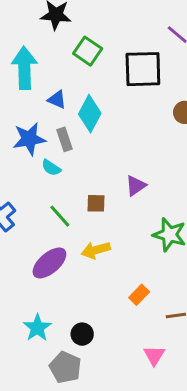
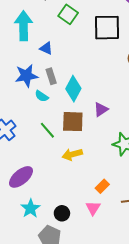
cyan diamond: (90, 114) -> (73, 89), moved
brown square: (96, 203) -> (73, 122), size x1.6
purple ellipse: (49, 263) -> (21, 177), moved
pink triangle: (154, 355) -> (93, 208), moved

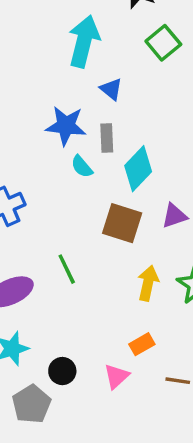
green line: (47, 130) -> (67, 269), moved
yellow arrow: (72, 154) -> (148, 283), moved, turned 102

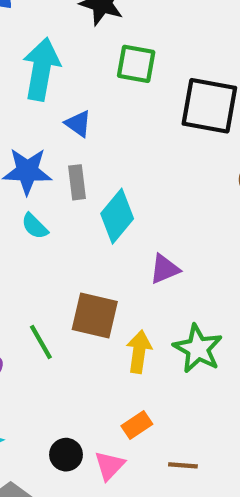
green square: (163, 43) -> (136, 64), turned -36
cyan semicircle: (82, 167) -> (35, 226), moved
brown square: (122, 223) -> (95, 316), moved
black circle: (62, 371) -> (66, 455), moved

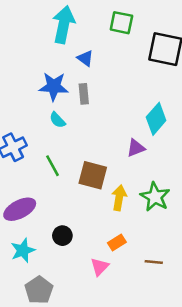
cyan diamond: (117, 216) -> (156, 119), moved
green line: (41, 342) -> (53, 166), moved
black circle: (66, 455) -> (62, 236), moved
brown line: (183, 465) -> (154, 262), moved

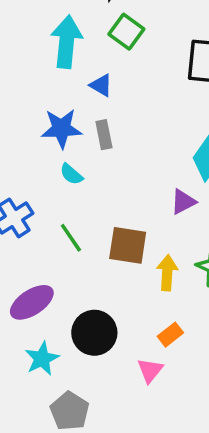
green square: (121, 23) -> (126, 32), moved, turned 30
black circle: (62, 236) -> (94, 333), size x1.6

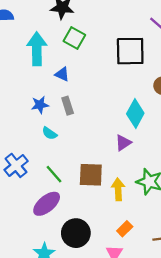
blue star: (61, 129) -> (40, 105), size x0.7
purple ellipse: (32, 302) -> (47, 204), moved

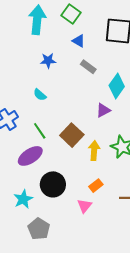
blue triangle: (62, 74) -> (79, 41), moved
blue star: (40, 105) -> (48, 61), moved
gray rectangle: (68, 106) -> (88, 67), moved, turned -42
brown square: (91, 175) -> (72, 135), turned 35

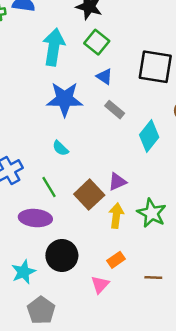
blue star: (48, 61) -> (65, 99), size x1.8
cyan semicircle: (40, 95) -> (60, 148), moved
purple triangle: (103, 110) -> (117, 182), moved
purple ellipse: (30, 156) -> (35, 218), turned 35

